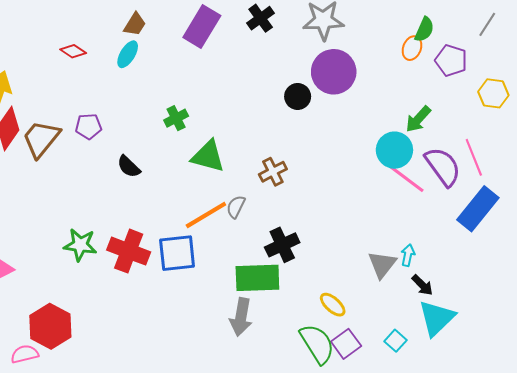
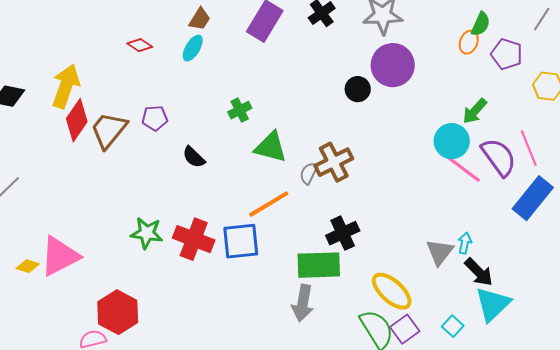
brown cross: (273, 172) -> (334, 162), size x1.4
gray semicircle: (236, 207) -> (309, 173), moved
black arrow: (422, 285) -> (479, 272), size x1.4
yellow ellipse: (333, 305) -> (392, 291), size x1.6

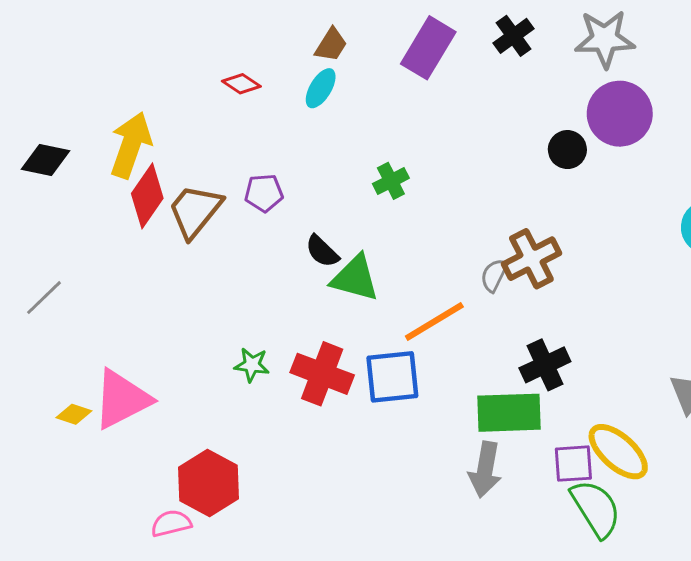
green triangle: (271, 147) -> (355, 278), moved
green star: (147, 233) -> (252, 365), size x0.7
purple square: (405, 329) -> (573, 464), moved, turned 32

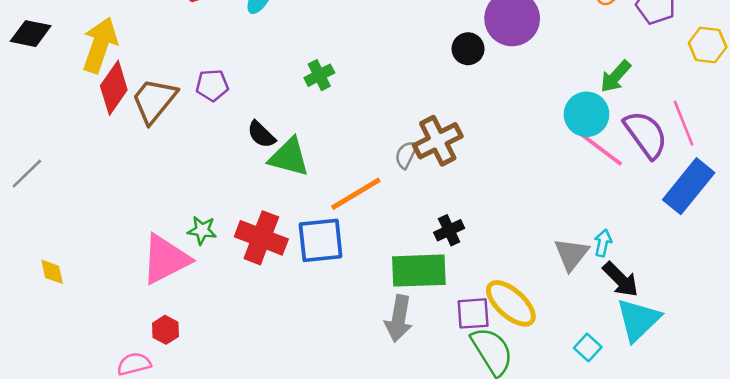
black diamond: (45, 160) -> (31, 34), moved
black cross: (545, 365) -> (449, 230), size x0.7
pink triangle: (122, 399) -> (165, 259), moved
yellow diamond: (74, 414) -> (52, 272), turned 60
red hexagon: (208, 483) -> (165, 330), size x0.5

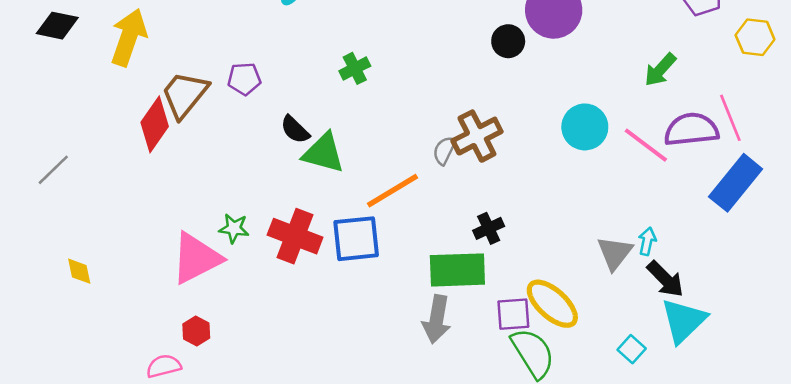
red diamond: (114, 88) -> (155, 124), moved
cyan circle: (587, 114) -> (585, 127), moved
purple semicircle: (646, 134) -> (691, 130), turned -60

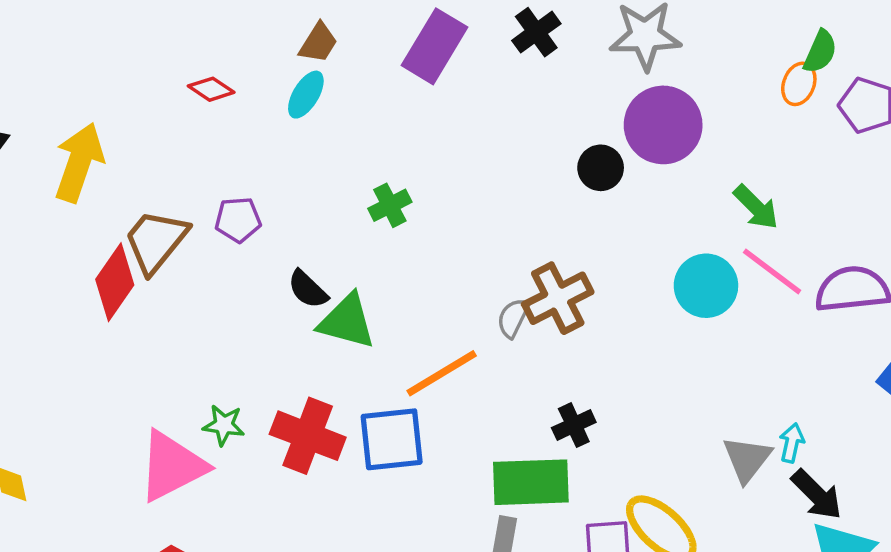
green arrow: (660, 70) -> (756, 207), moved, turned -87
pink line: (646, 145) -> (772, 271), moved

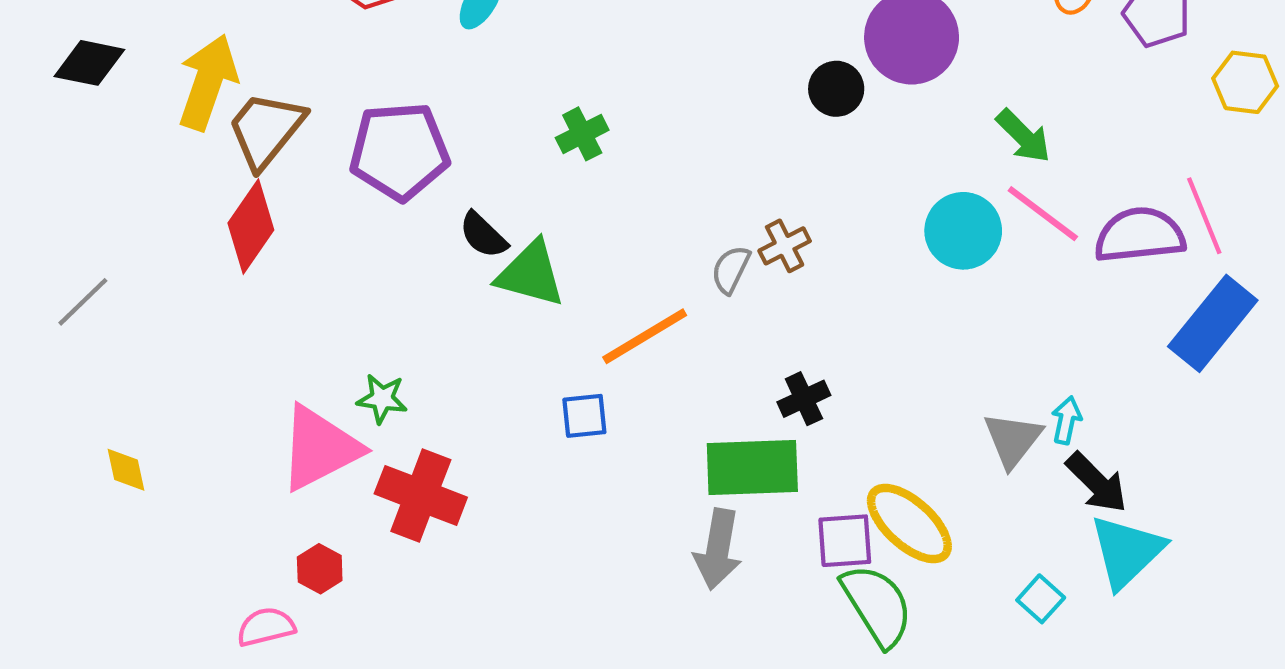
purple pentagon: (238, 220) -> (399, 151), size x1.8
brown trapezoid: (156, 241) -> (266, 130), moved
brown cross: (558, 298) -> (785, 246), size x0.6
red cross: (308, 436) -> (421, 496), moved
blue square: (392, 439) -> (584, 416), size x0.6

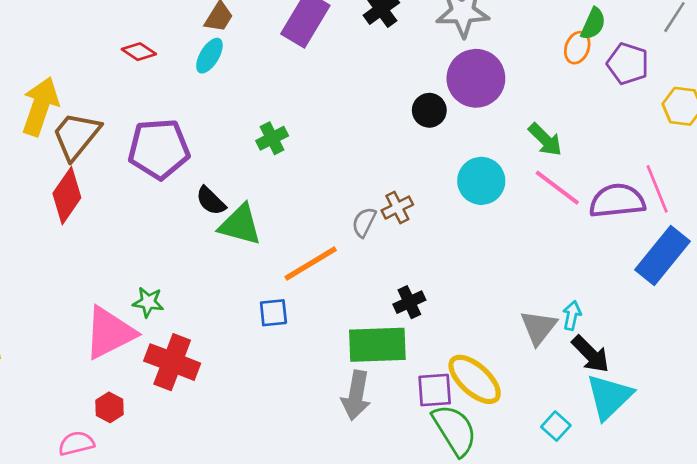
cyan circle: (963, 231) -> (481, 181), moved

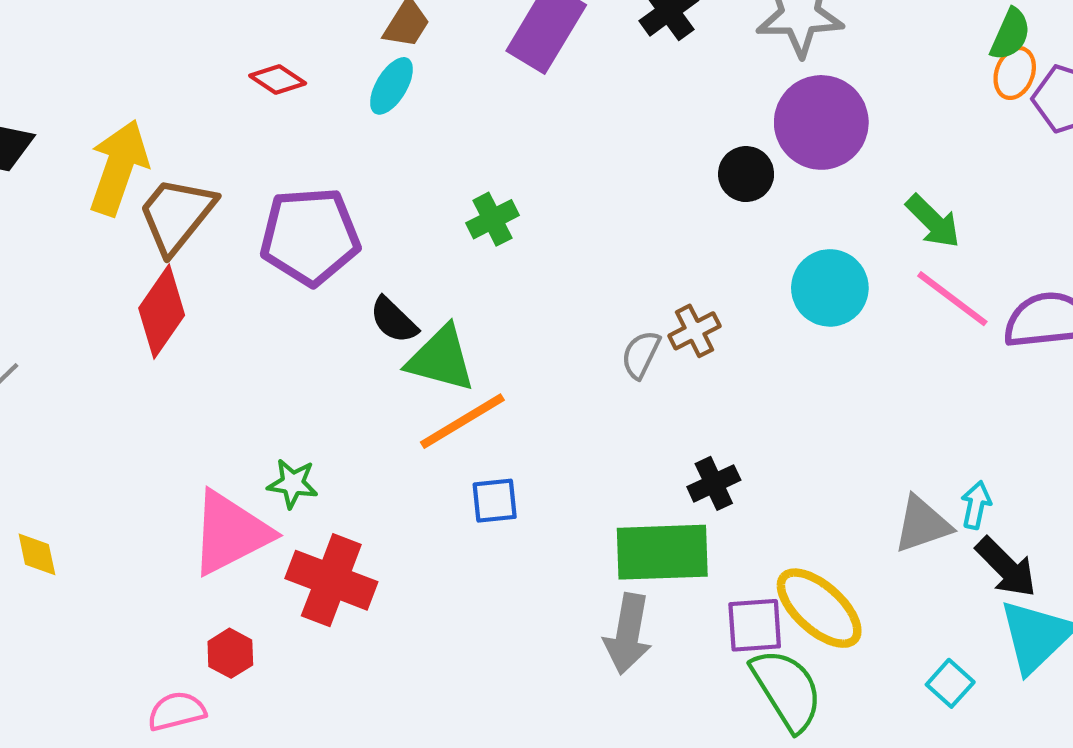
orange ellipse: (577, 48) -> (1015, 73), moved
orange line: (311, 263) -> (462, 421), moved
gray triangle: (539, 327) -> (922, 524), turned 33

